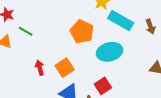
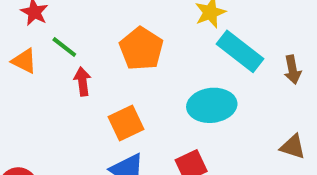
orange pentagon: (82, 32) -> (141, 49), moved
red arrow: (40, 68) -> (82, 81), moved

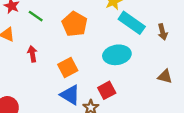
green line: (64, 47) -> (36, 16), moved
red arrow: (82, 81) -> (32, 54), moved

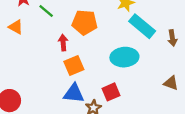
orange pentagon: (75, 24) -> (85, 22), turned -30
red arrow: (32, 54) -> (63, 43), moved
blue triangle: (70, 95) -> (74, 93), turned -30

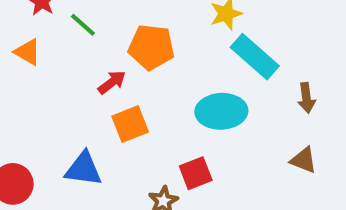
brown arrow: (172, 38) -> (306, 98), moved
red arrow: (63, 43) -> (112, 82), turned 56
blue triangle: (74, 93) -> (83, 169), moved

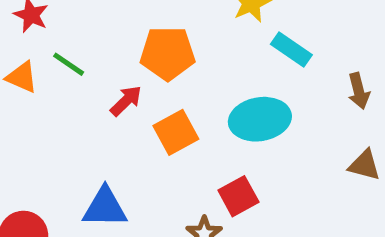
green line: (83, 25) -> (69, 64), moved
cyan rectangle: (255, 57) -> (291, 50), size x0.7
orange square: (130, 124) -> (176, 132), moved

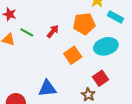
orange pentagon: (168, 53) -> (84, 24), moved
red arrow: (126, 101) -> (53, 31), moved

